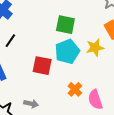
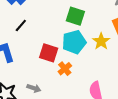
yellow star: (95, 48) -> (101, 41), turned -30
orange cross: (75, 89) -> (65, 69), moved

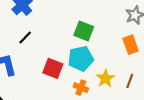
yellow star: (101, 41) -> (105, 78), moved
orange cross: (65, 69) -> (81, 88), moved, turned -32

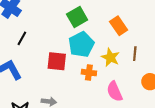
green square: (84, 31) -> (77, 17), turned -36
orange rectangle: (131, 45) -> (119, 26), moved

